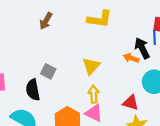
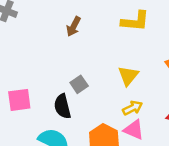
gray square: (48, 71) -> (79, 84), turned 32
yellow arrow: (94, 94) -> (133, 108), turned 70

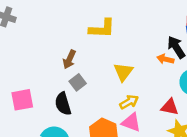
yellow L-shape: (135, 21) -> (102, 29), moved
brown arrow: (74, 26) -> (69, 59), moved

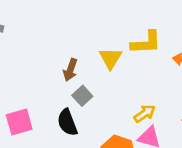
yellow L-shape: (102, 29) -> (146, 43), moved
yellow triangle: (123, 72) -> (110, 58), moved

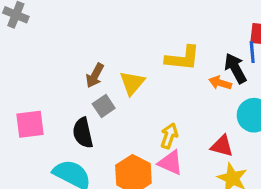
yellow triangle: (110, 58) -> (132, 83), moved
yellow arrow: (145, 114) -> (169, 136), turned -45

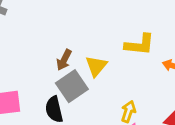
gray square: (104, 106) -> (72, 86), size x1.6

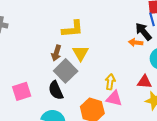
yellow L-shape: (140, 45) -> (73, 29), moved

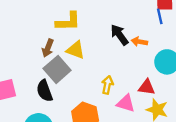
black arrow: (143, 31) -> (119, 35), moved
yellow triangle: (81, 53) -> (76, 50), turned -42
pink triangle: (114, 98) -> (126, 103), moved

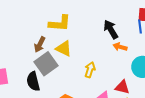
black arrow: (119, 35) -> (111, 29), moved
yellow arrow: (107, 85) -> (90, 70), moved

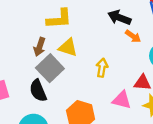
black arrow: (111, 29) -> (119, 18), turned -30
orange arrow: (120, 47) -> (133, 36), turned -152

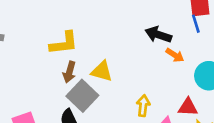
yellow L-shape: (59, 19) -> (64, 43), moved
yellow arrow: (102, 68) -> (143, 106), moved

